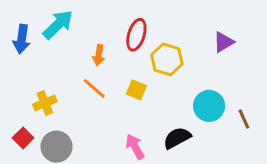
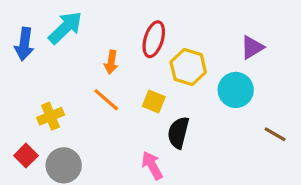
cyan circle: (209, 106) -> (236, 90), moved
brown line: (244, 119) -> (275, 134), turned -36
black semicircle: (177, 138) -> (178, 133), moved, turned -48

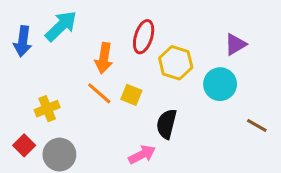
orange arrow: (111, 62) -> (104, 58), size x1.4
yellow square: (154, 101) -> (131, 95), moved
pink arrow: (152, 165) -> (142, 155), turned 92

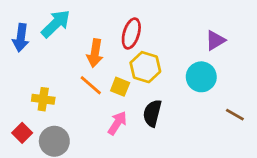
yellow hexagon: (176, 63) -> (145, 67), moved
yellow cross: (47, 109) -> (43, 99), turned 30
pink arrow: (142, 155) -> (117, 123), moved, turned -30

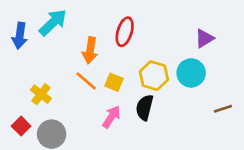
yellow hexagon: (145, 67) -> (154, 76), moved
yellow cross: (43, 99) -> (41, 94), turned 30
brown line: (235, 115) -> (223, 109), turned -48

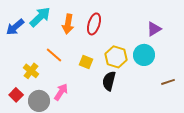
blue arrow: (20, 36) -> (15, 27), turned 42
orange arrow: (90, 50) -> (68, 24), moved
orange line: (86, 81) -> (54, 55), moved
pink arrow: (111, 117) -> (61, 92), moved

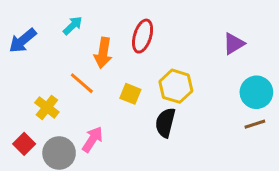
cyan arrow: (40, 17) -> (73, 25), moved, size x0.6
orange arrow: (68, 24) -> (103, 53), moved
cyan circle: (144, 55) -> (256, 92), moved

